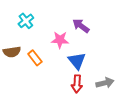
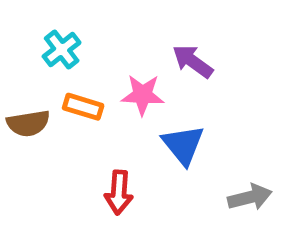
orange rectangle: (35, 58) -> (83, 107), moved, turned -35
red arrow: (77, 84) -> (119, 192), moved

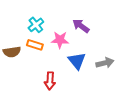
cyan cross: (62, 49) -> (36, 25), moved
gray arrow: (250, 197) -> (105, 63), moved

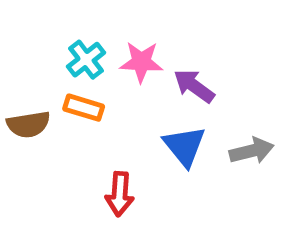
purple arrow: (81, 26) -> (194, 86), moved
pink star: (60, 40) -> (141, 62), moved

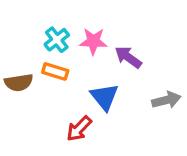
blue triangle: (184, 146) -> (104, 97), moved
red arrow: (120, 194) -> (79, 129), turned 40

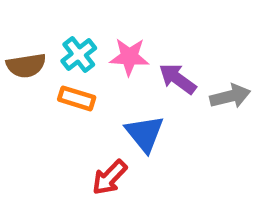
brown semicircle: (19, 83) -> (26, 66), moved
gray arrow: (166, 100) -> (230, 96), moved

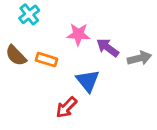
cyan cross: (79, 55) -> (29, 14), moved
brown semicircle: (26, 66) -> (16, 56), moved, turned 55

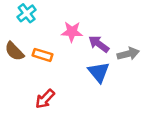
blue triangle: (88, 81) -> (99, 72), moved
red arrow: (66, 107) -> (45, 99), moved

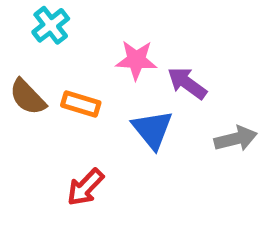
gray arrow: (128, 54) -> (236, 139), moved
blue triangle: (99, 72) -> (152, 129), moved

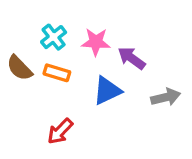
cyan cross: (51, 25) -> (54, 37), moved
blue triangle: (152, 129) -> (107, 91), turned 44

